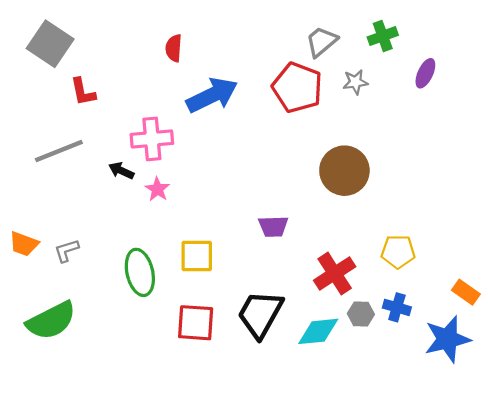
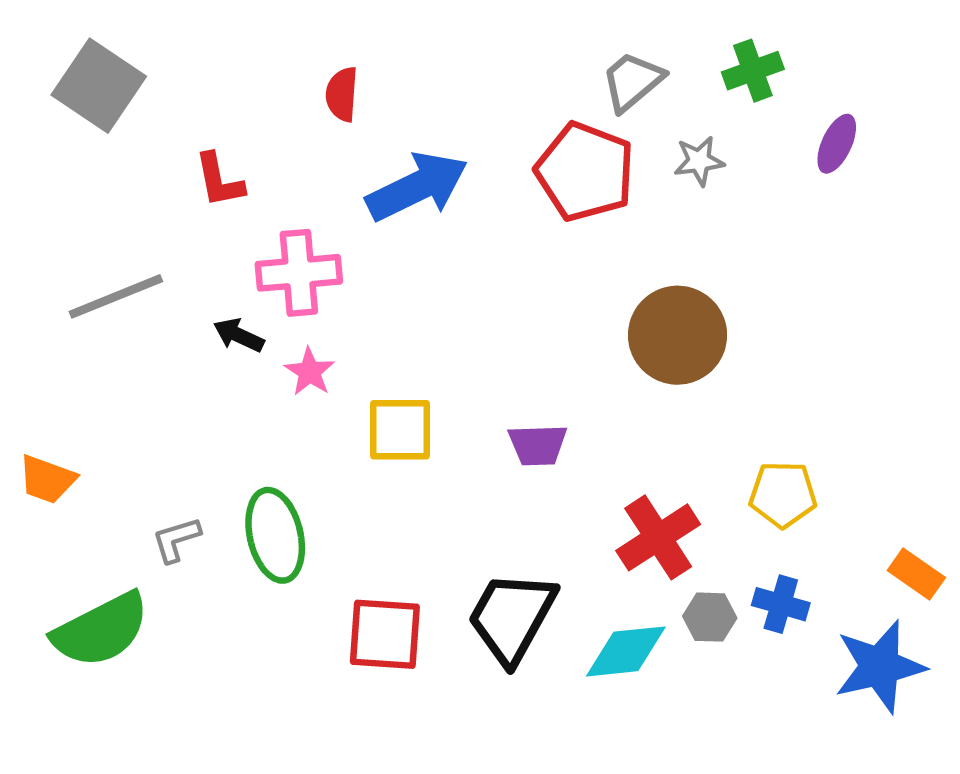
red L-shape: (83, 92) -> (219, 180), moved
gray L-shape: (67, 251) -> (176, 540), moved
yellow square: (197, 256) -> (400, 430), moved

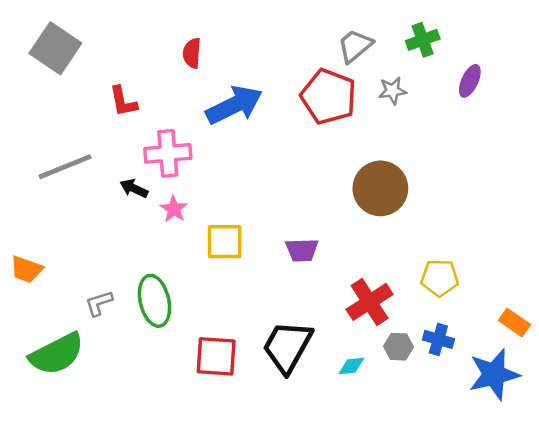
cyan diamond: (626, 651) -> (351, 366), size x0.6

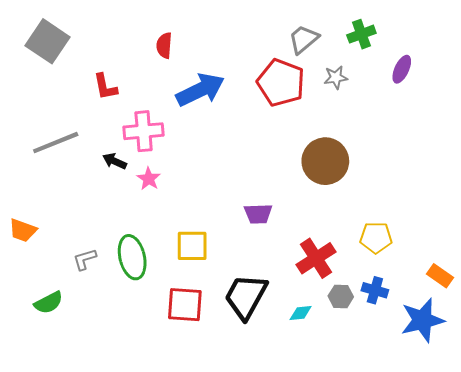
yellow square: (225, 242) -> (192, 246), moved
green semicircle: (57, 354) -> (49, 303), size x0.6

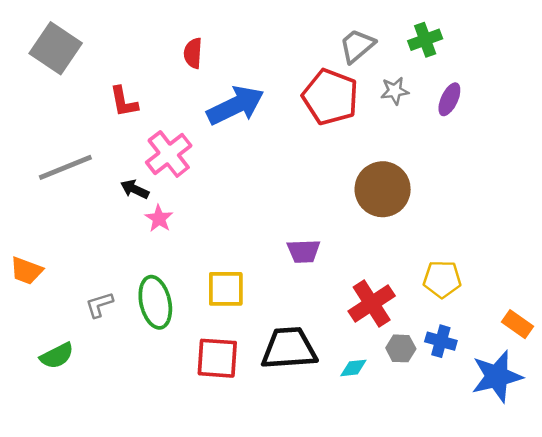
purple ellipse: (402, 69) -> (449, 99), moved
pink cross: (144, 131) -> (169, 154), turned -33
pink star: (149, 179) -> (159, 218), moved
black trapezoid: (246, 296) -> (289, 348), turned 57

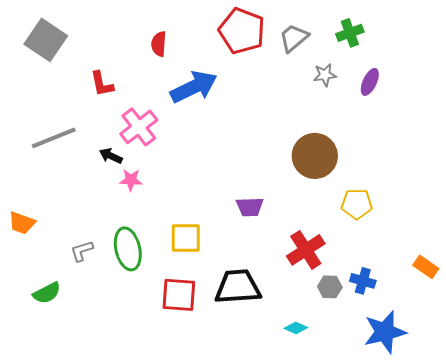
red pentagon: (330, 97) -> (242, 31), moved
pink star: (159, 218) -> (131, 180), turned -30
yellow pentagon: (442, 279) -> (357, 204), moved
cyan diamond: (353, 368) -> (296, 328), moved, turned 30
blue star: (497, 376) -> (385, 332), moved

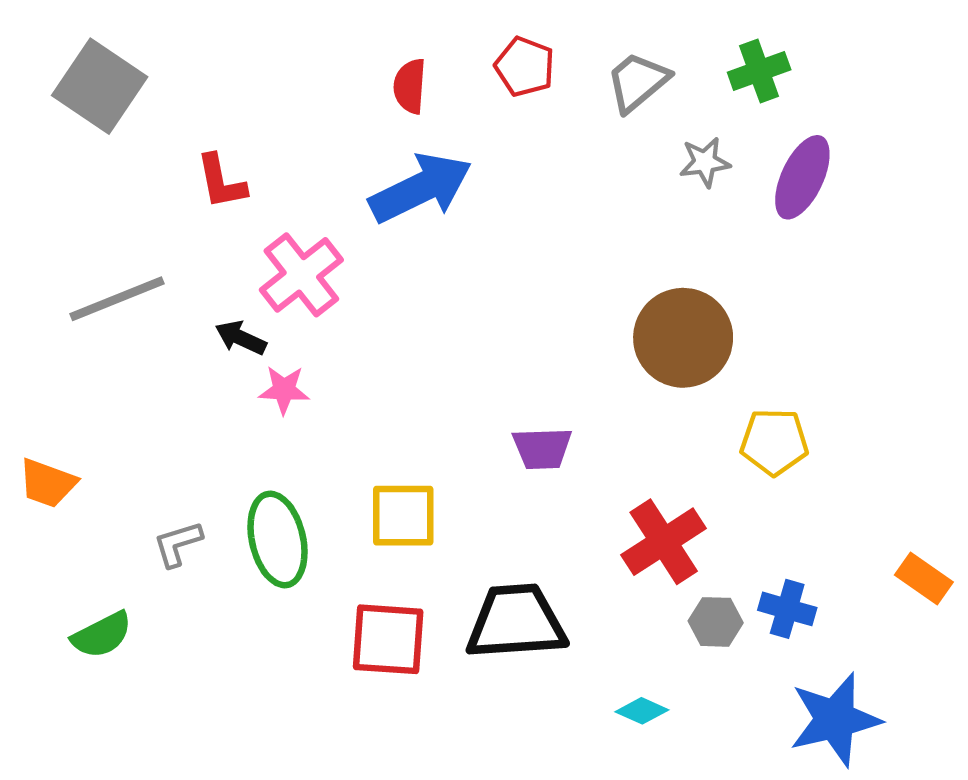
red pentagon: (242, 31) -> (525, 67), size x0.6
red semicircle: (159, 44) -> (410, 86), moved
purple ellipse: (370, 82) -> (802, 177), size x1.4

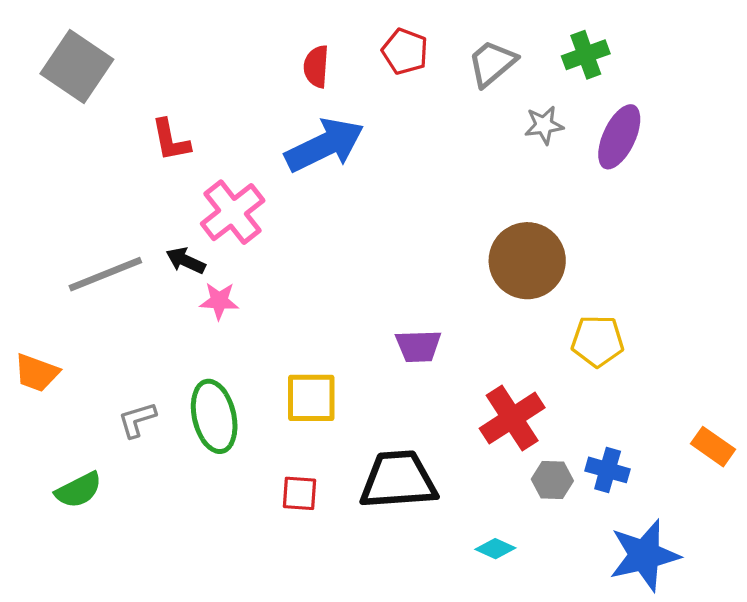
gray line: (117, 299) -> (105, 274), moved
red square: (388, 639) -> (300, 493), size x0.6

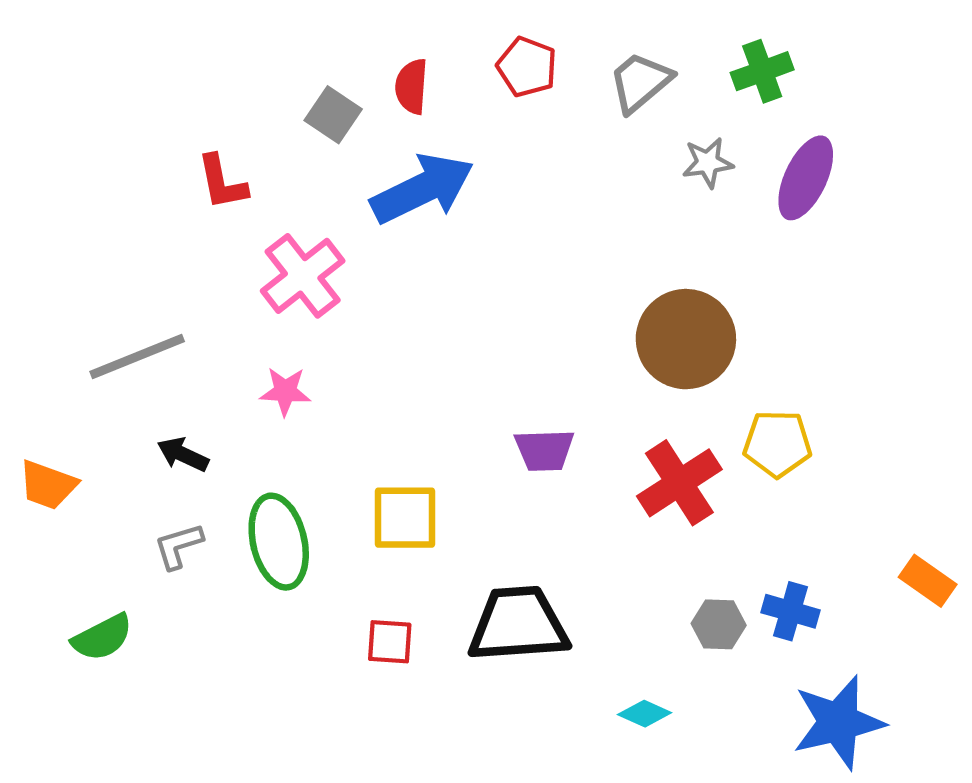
gray square: (77, 66) -> (333, 115), moved, size x0.6
black arrow: (186, 261) -> (183, 454), moved
red cross: (512, 418) -> (679, 483), moved

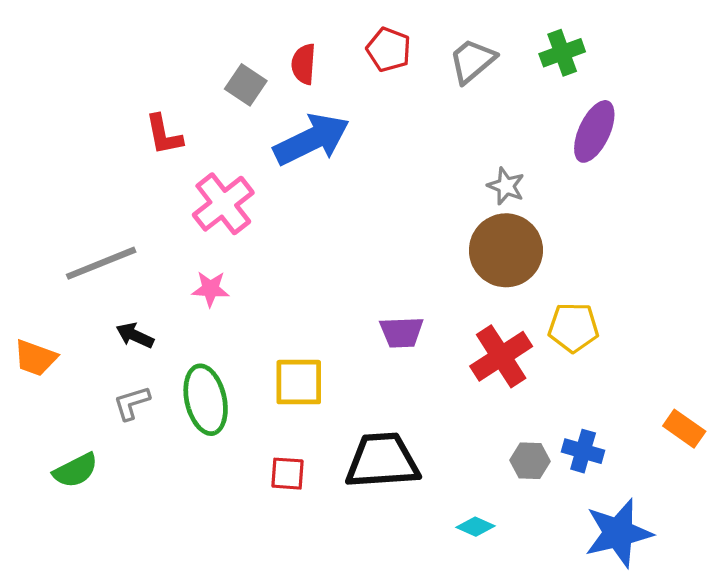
gray star: (708, 163) -> (506, 186), moved, turned 30

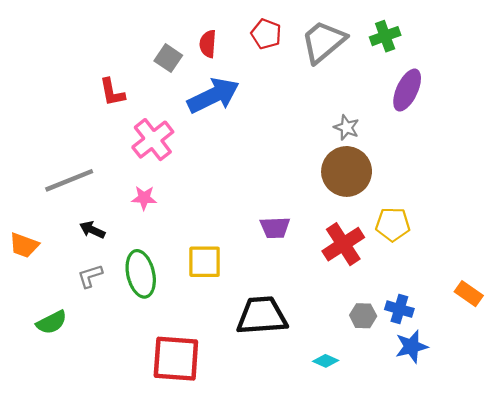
gray trapezoid: (472, 61) -> (323, 42), size x1.4
red square: (288, 474) -> (176, 359), moved, size x2.0
blue star: (618, 533) -> (411, 347), moved, size x0.7

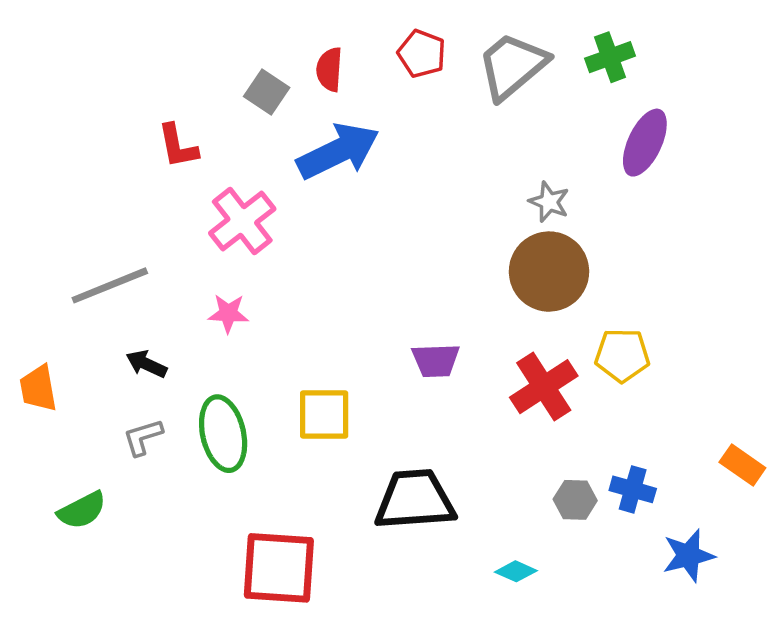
orange trapezoid: (24, 245) -> (38, 388), turned 60
blue star: (411, 347) -> (688, 556), moved

